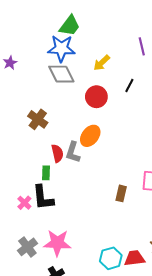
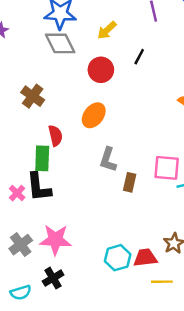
gray L-shape: (73, 152) -> (108, 160), moved
green rectangle: (46, 173) -> (42, 158), size x1.5

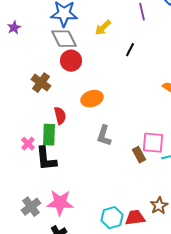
red circle: (101, 70) -> (71, 61), moved
orange ellipse: (94, 115) -> (92, 99), turned 35
brown rectangle: (130, 182) -> (139, 155), moved, turned -42
pink cross: (17, 193) -> (28, 144), moved

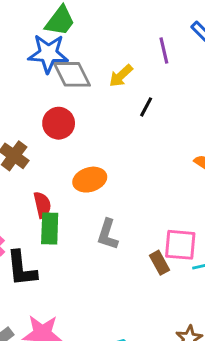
yellow arrow: (103, 28) -> (121, 76), moved
gray diamond: (64, 39) -> (72, 74), moved
green rectangle: (49, 135) -> (50, 229), moved

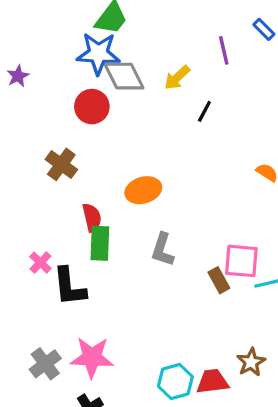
red circle: (59, 123) -> (92, 107), moved

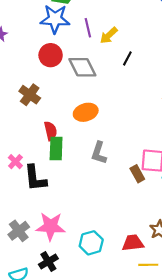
purple line: (224, 50) -> (88, 28), moved
gray diamond: (124, 76) -> (82, 67), moved
cyan hexagon: (175, 381) -> (91, 243), moved

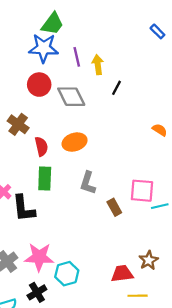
yellow arrow: (109, 35) -> (98, 65), turned 126
red semicircle: (51, 131) -> (41, 146), moved
brown rectangle: (137, 174) -> (114, 207), moved
cyan hexagon: (91, 243) -> (67, 274), moved

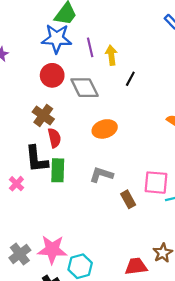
brown cross: (18, 124) -> (43, 116), moved
orange ellipse: (75, 142) -> (105, 129), moved
gray L-shape: (88, 183) -> (101, 175), turned 90
black L-shape: (24, 208) -> (37, 159), moved

